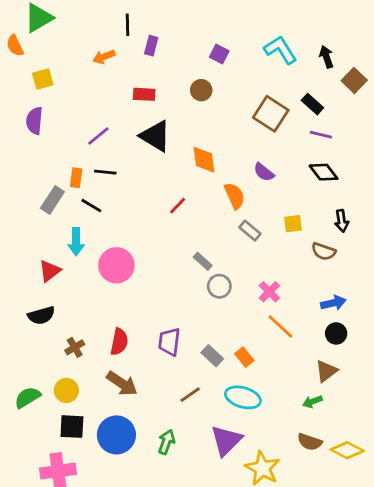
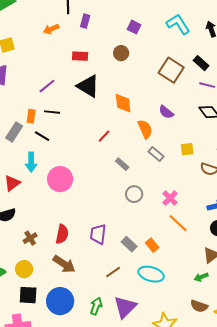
gray rectangle: (203, 261) -> (122, 164), moved
purple triangle: (226, 441) -> (125, 307), moved

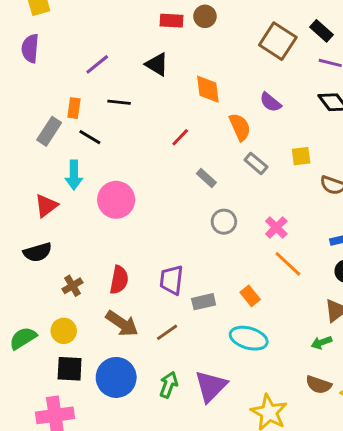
red rectangle: (80, 56) -> (171, 21), moved
black triangle: (88, 86) -> (157, 64), size x0.7
black line: (52, 112) -> (119, 102), moved
gray rectangle: (129, 244) -> (204, 302), moved, turned -56
brown line: (113, 272) -> (167, 332), moved

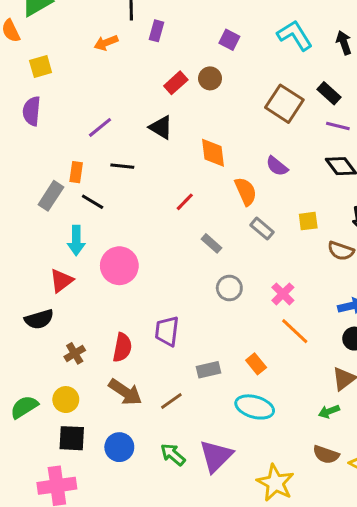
red rectangle: (171, 21) -> (176, 83), turned -45
red triangle: (46, 206) -> (61, 281), moved
purple trapezoid: (171, 280) -> (167, 331), moved
blue circle: (116, 377) -> (119, 447), size x0.7
green arrow: (169, 385) -> (173, 455), turned -70

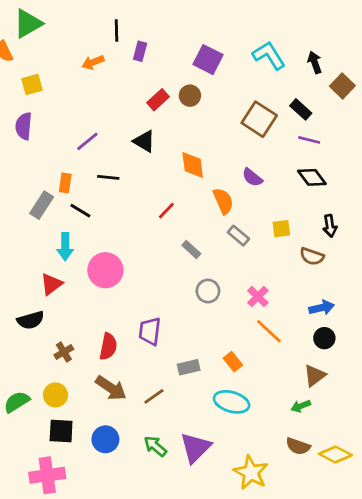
purple square: (229, 40) -> (208, 60), size x1.5

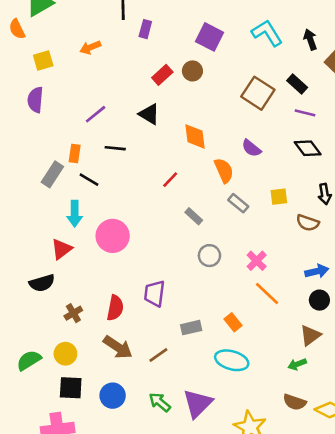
orange arrow: (93, 62) -> (90, 47), moved

